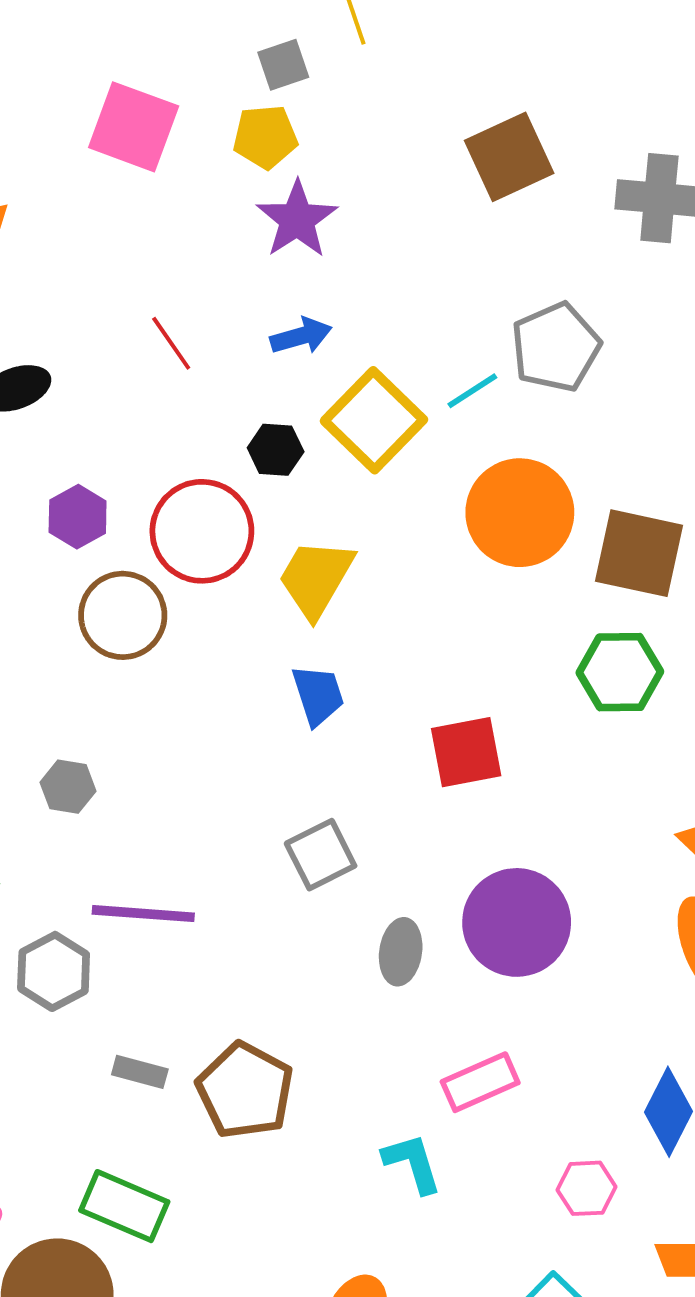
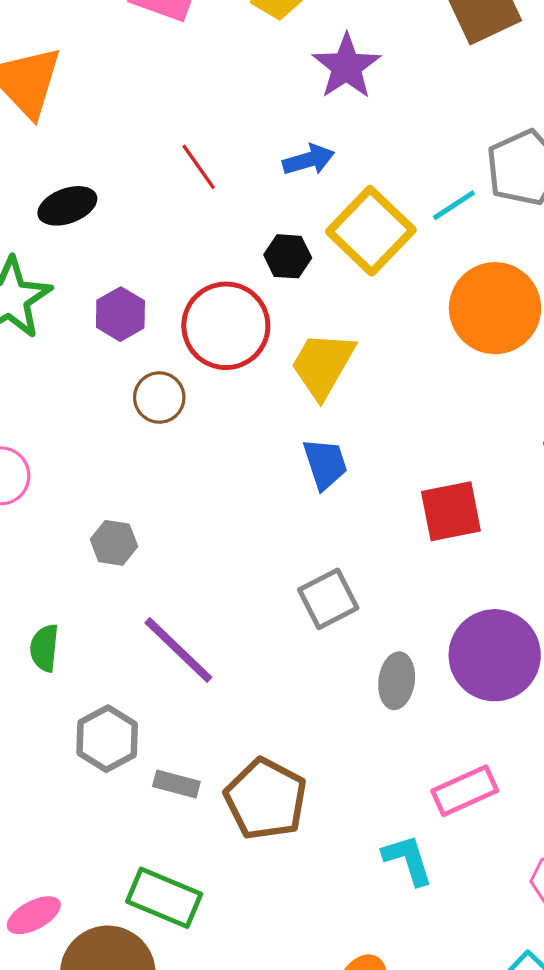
purple star: (297, 219) -> (346, 66), moved
brown circle: (123, 615) -> (159, 397), size x0.7
purple line: (143, 914) -> (178, 650), turned 40
gray hexagon: (54, 971) -> (107, 739), moved

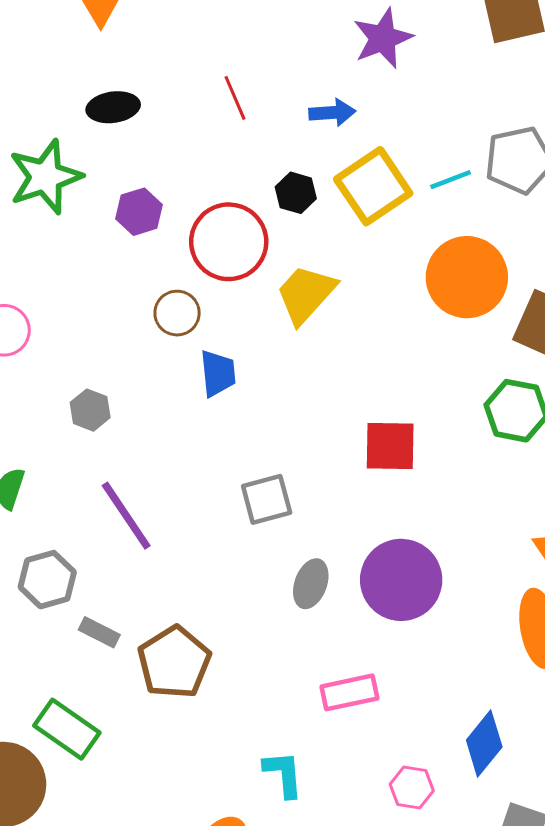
brown circle: (159, 397) -> (177, 313), moved
blue trapezoid: (325, 464) -> (218, 373), moved
cyan L-shape: (408, 860) -> (283, 774), moved

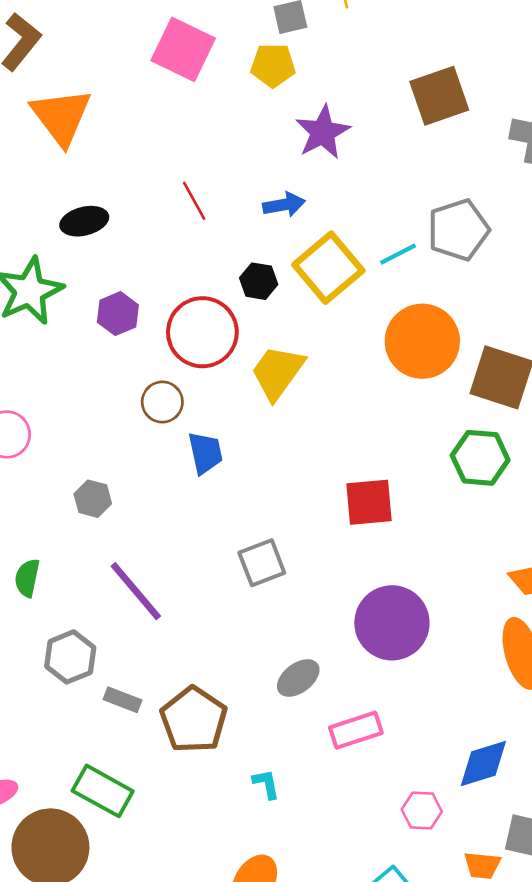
gray ellipse: (311, 584) -> (298, 678), moved, turned 39
blue diamond: (484, 743) -> (483, 763), turned 40
cyan L-shape: (283, 774) -> (266, 784), moved, size x0.7

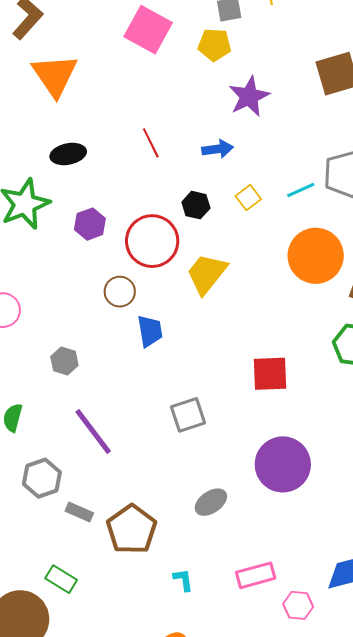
yellow square: (328, 268) -> (248, 198), size x0.5
pink rectangle: (356, 730) -> (256, 575), moved
green rectangle: (103, 791) -> (61, 579), size x0.7

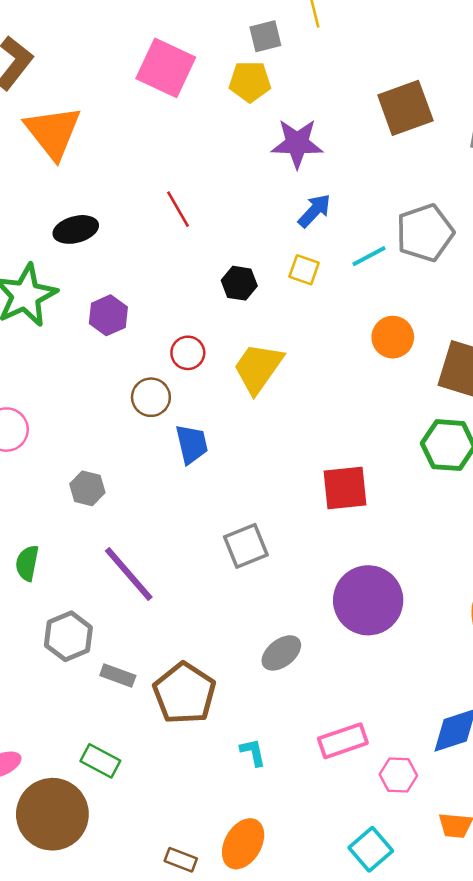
purple star: (249, 96) -> (297, 143), turned 30
blue arrow: (218, 149) -> (314, 211), moved, turned -36
yellow square: (248, 198) -> (304, 270), turned -30
red circle: (152, 241) -> (188, 353), moved, size x0.5
orange circle: (316, 256) -> (393, 337), size x0.6

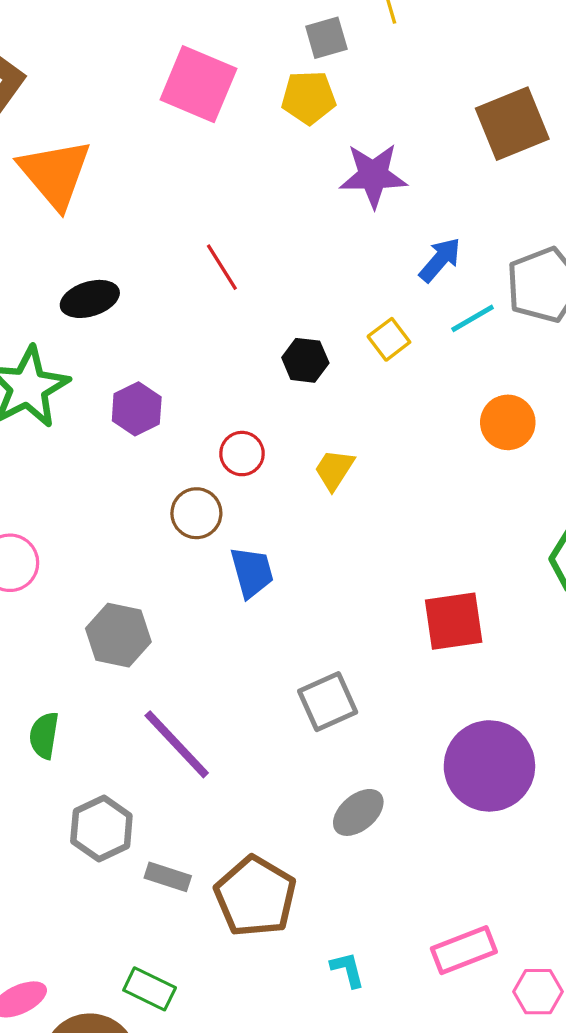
blue arrow: (314, 211) -> (440, 260), moved
yellow square: (304, 270) -> (389, 339), turned 36
yellow trapezoid: (258, 368) -> (334, 470), size x0.6
gray hexagon: (87, 488) -> (118, 635), size x1.4
gray ellipse: (281, 653) -> (358, 812), moved

